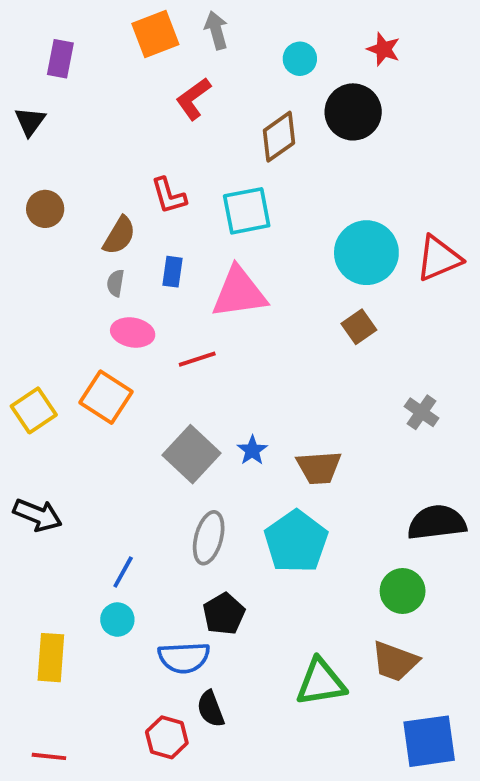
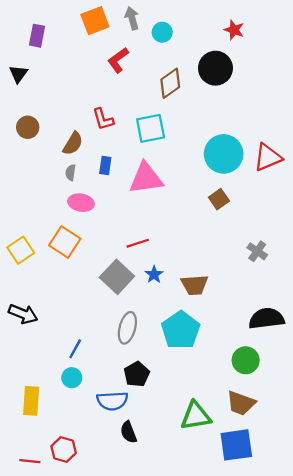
cyan circle: (300, 59) -> (162, 32), moved
red line: (197, 359) -> (138, 243), moved
red hexagon: (167, 737) -> (64, 450), moved
blue square: (429, 741) -> (236, 445), moved

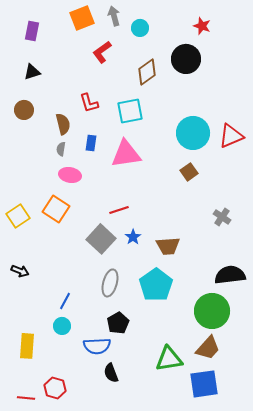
black triangle: (18, 74) -> (32, 72), moved, turned 36
brown semicircle: (73, 143) -> (63, 124), turned -45
black arrow: (23, 314) -> (20, 271), size x0.7
green circle: (246, 360) -> (212, 311), size x1.5
brown trapezoid: (241, 403) -> (208, 348), turned -68

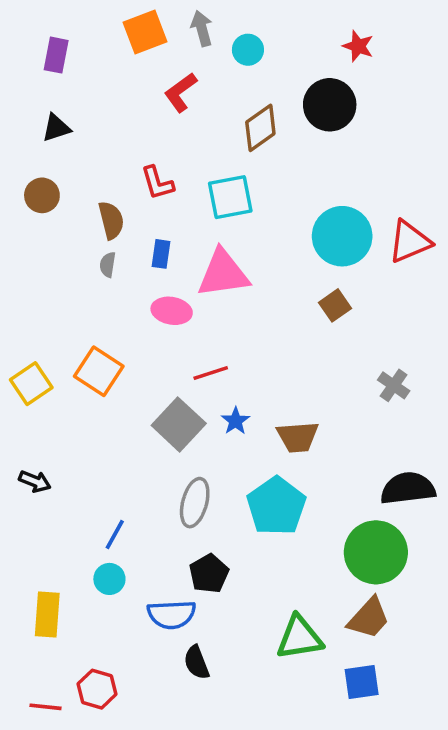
pink ellipse: (70, 175) -> (172, 311), moved
blue square: (204, 384) -> (362, 682), size x0.7

